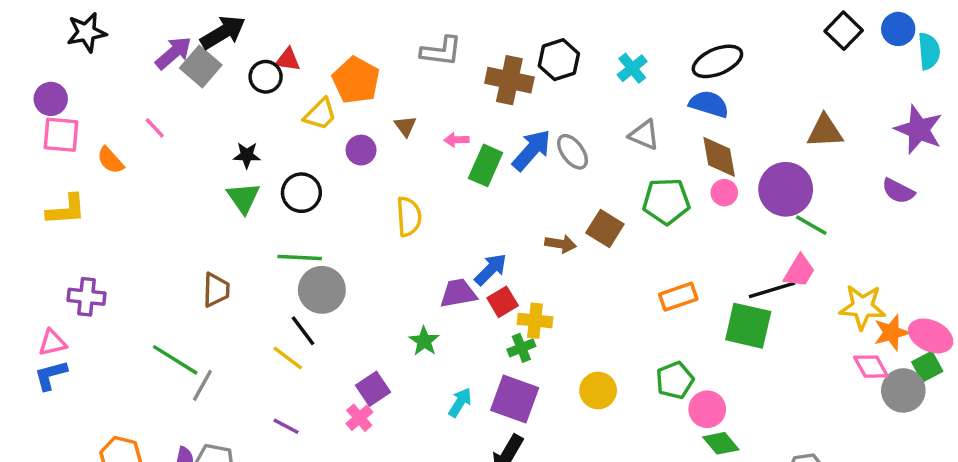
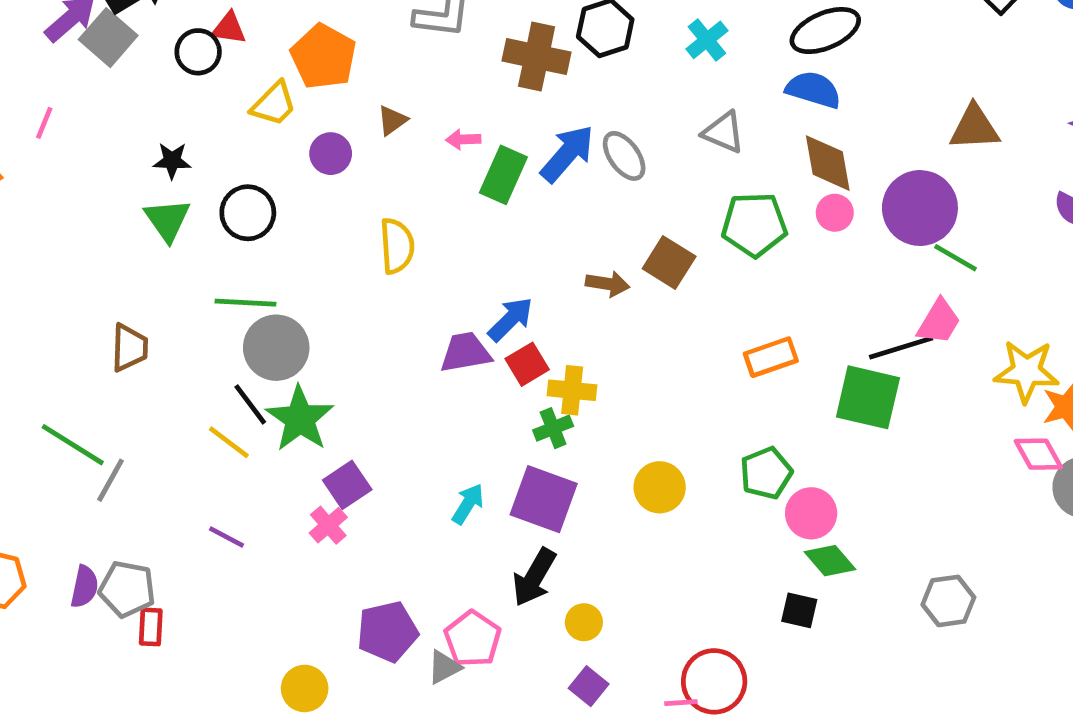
brown triangle: (405, 126) -> (392, 120), turned 30
pink line: (155, 128) -> (44, 123), turned 65
green star: (424, 341) -> (300, 419), moved, size x1.6

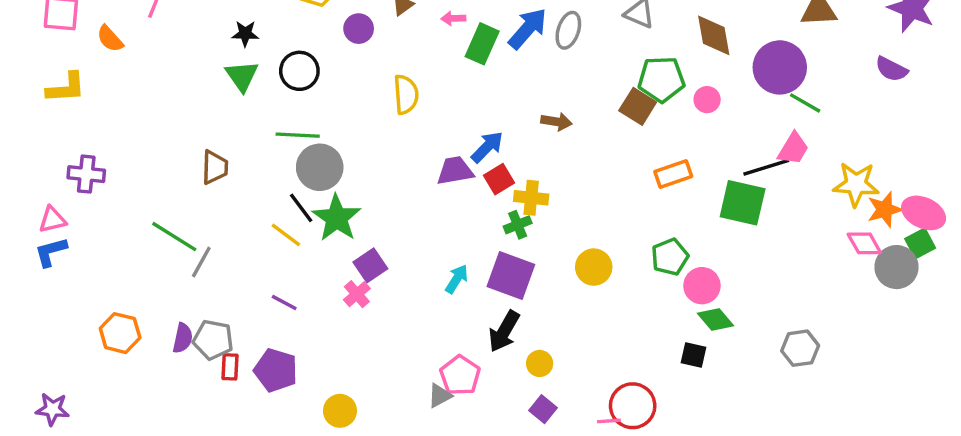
gray ellipse: (624, 156) -> (568, 30), turned 54
pink circle: (835, 213) -> (707, 100), moved
brown square: (669, 262) -> (638, 106), moved
purple pentagon: (387, 632) -> (276, 370), moved, turned 30

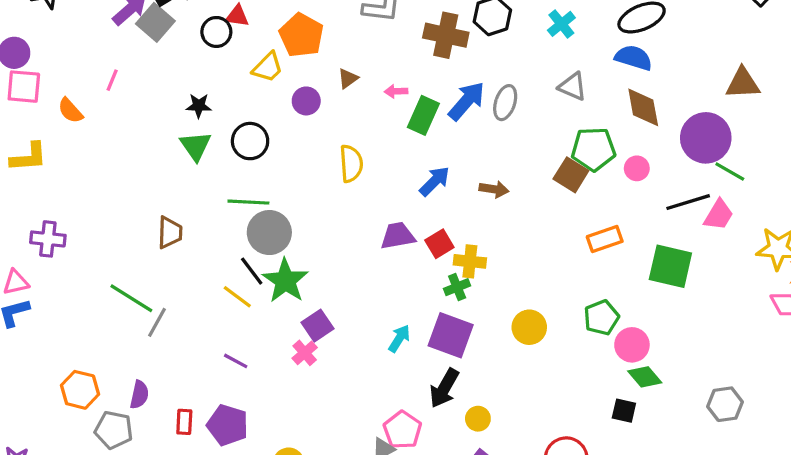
blue arrow: (487, 147) -> (435, 181), moved
black line: (766, 167) -> (688, 202), moved
gray pentagon: (213, 340) -> (114, 430), moved

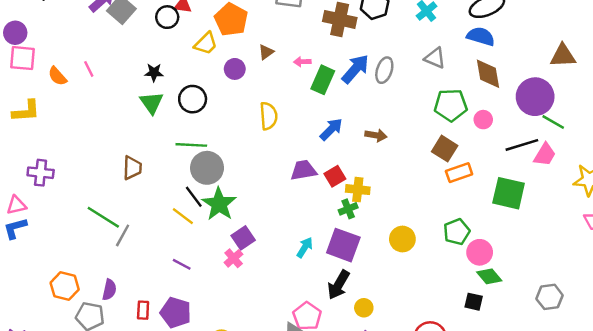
pink line: (112, 80) -> (89, 69), moved, turned -49
brown square: (571, 175) -> (445, 149), moved

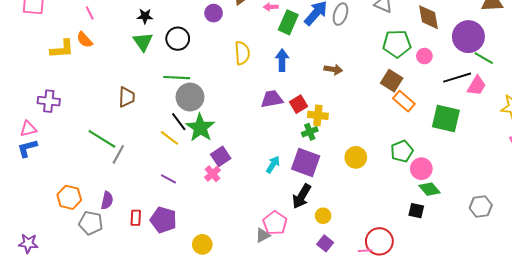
orange semicircle: (57, 76) -> (85, 40), moved
yellow L-shape: (26, 111) -> (62, 49), moved
blue arrow: (331, 129) -> (282, 60), moved, turned -45
orange rectangle: (459, 173) -> (404, 101), turned 60

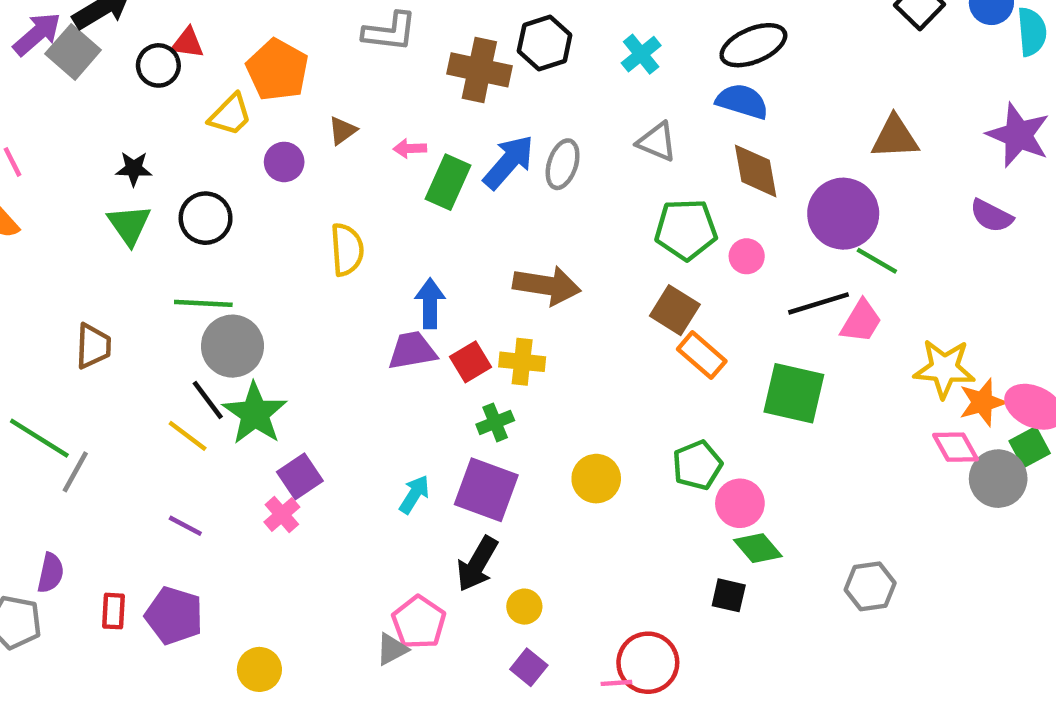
blue arrow: (282, 60) -> (430, 303), moved
brown arrow: (333, 69) -> (547, 285), size x1.6
yellow cross: (318, 115) -> (522, 362), moved

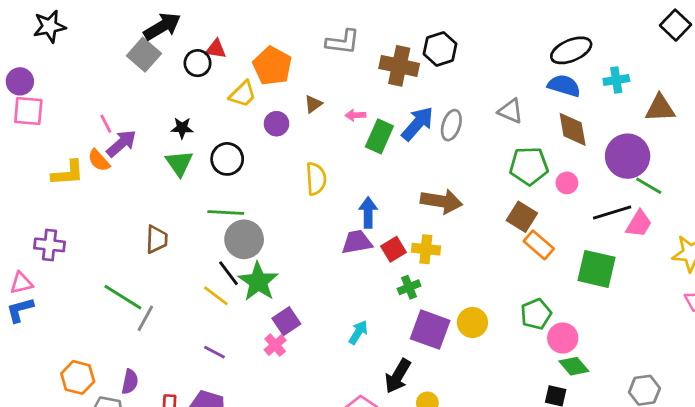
purple arrow: (37, 34) -> (121, 143), moved
cyan cross: (641, 54) -> (616, 80), moved, turned 30
purple square: (486, 490) -> (430, 330), moved

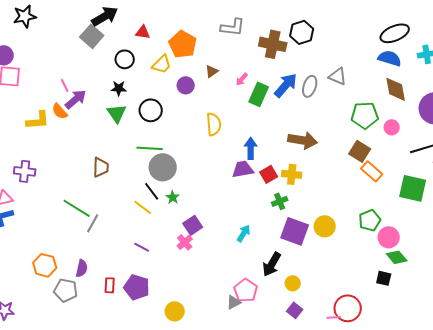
black circle: (198, 63) -> (125, 59), moved
gray triangle: (511, 111) -> (338, 76), moved
pink arrow: (355, 115) -> (242, 79), turned -48
green star: (258, 282) -> (173, 197), size x0.5

